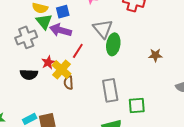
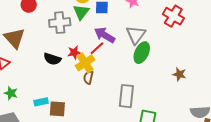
purple arrow: (61, 30) -> (105, 35), moved
red line: (78, 51) -> (97, 48), moved

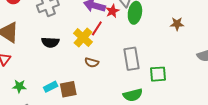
red line: (97, 48) -> (97, 28), moved
red star: (74, 52) -> (112, 11), moved
brown semicircle: (88, 77) -> (92, 63), moved, turned -72

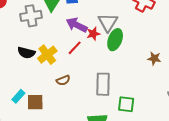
yellow cross: (83, 38) -> (47, 55), moved
brown semicircle: (92, 63) -> (63, 80), turned -48
cyan rectangle: (51, 87) -> (18, 96), turned -32

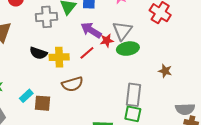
green ellipse: (115, 40) -> (128, 49), turned 55
yellow cross: (47, 55) -> (59, 57), turned 30
brown semicircle: (63, 80) -> (72, 84), size x1.5
gray rectangle: (103, 84) -> (134, 95), moved

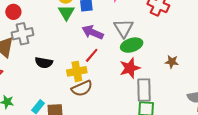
gray cross: (47, 17) -> (23, 34), moved
red star: (107, 41) -> (130, 68), moved, size x1.5
yellow cross: (59, 57) -> (77, 71), moved

